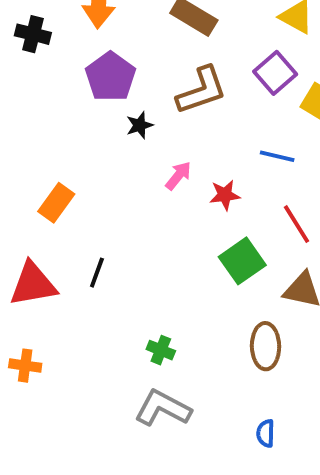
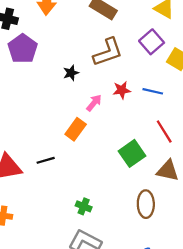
purple pentagon: (110, 77) -> (23, 49), moved
red star: (225, 195) -> (122, 90), moved
orange rectangle: (56, 203) -> (76, 129), moved
black line: (97, 273) -> (46, 160), turned 54

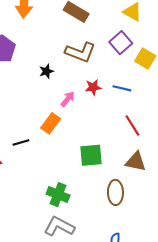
brown L-shape: (108, 52) -> (80, 52), turned 40
green square: (132, 153) -> (91, 155), moved, turned 30
black line: (46, 160) -> (21, 143), moved
green cross: (84, 206) -> (58, 195), size x1.5

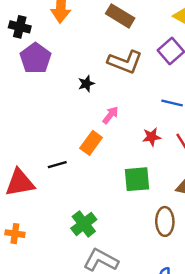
red star: (93, 87) -> (152, 137), moved
green cross: (58, 195) -> (84, 224), moved, turned 30

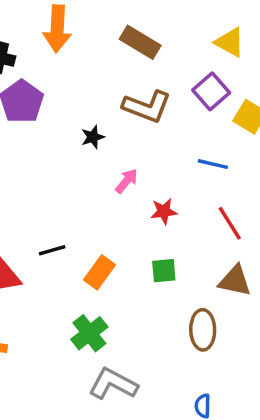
red star: (152, 137) -> (164, 211), moved
orange rectangle: (91, 143) -> (100, 272), moved
green square: (137, 179) -> (164, 271), size x0.7

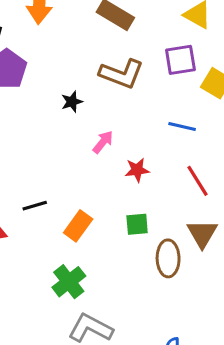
purple square: (211, 91) -> (180, 60), turned 32
brown triangle: (235, 281) -> (202, 234), turned 48
brown ellipse: (203, 330) -> (168, 258), moved

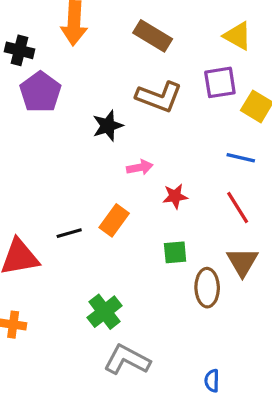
black star: (72, 102) -> (108, 126), size x1.4
blue line: (182, 127) -> (241, 158), moved
pink arrow: (103, 142) -> (140, 167), turned 40
orange rectangle: (78, 226) -> (114, 220), moved

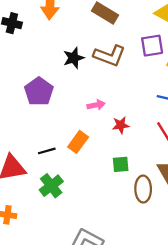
purple pentagon: (40, 92) -> (39, 92), moved
black star: (108, 126) -> (74, 58), moved
green cross: (104, 312) -> (51, 186), moved

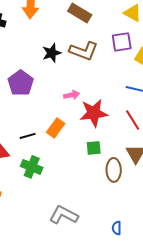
red star: (121, 125) -> (94, 113), size x1.8
green cross: (51, 186) -> (32, 167), turned -30

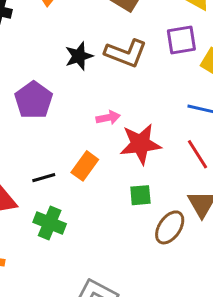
brown ellipse: (114, 170) -> (170, 227), turned 35

